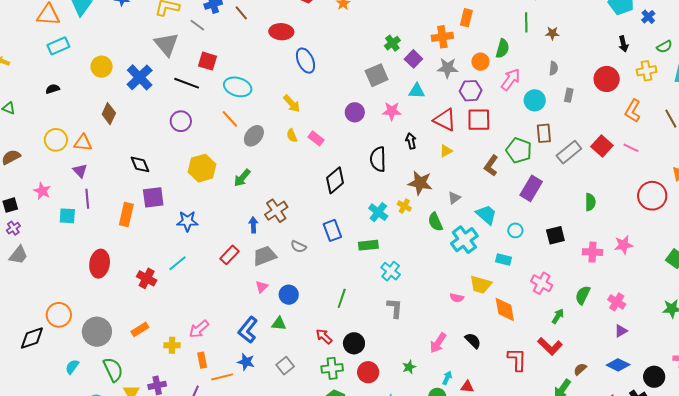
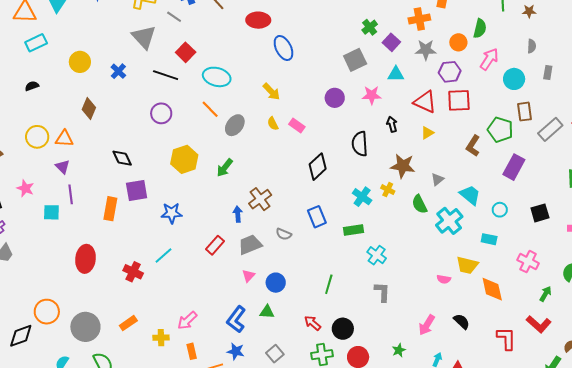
red square: (207, 61) -> (186, 52), turned 30
blue cross: (140, 77) -> (118, 71), size x0.6

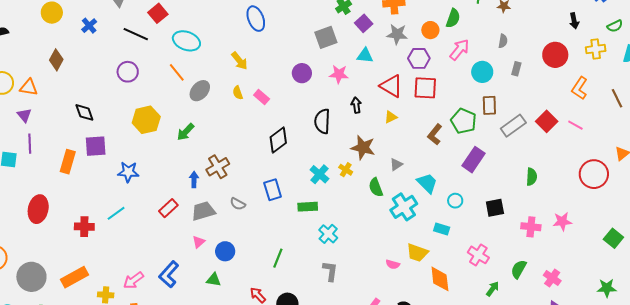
red cross: (133, 272) -> (84, 227), turned -30
blue L-shape: (236, 319) -> (169, 274), moved
orange rectangle: (128, 323) -> (75, 277), size x1.5

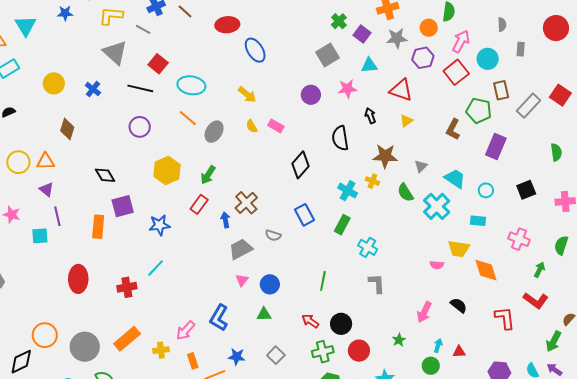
red square: (425, 88) -> (456, 72), moved, turned -30
green rectangle: (308, 207) -> (342, 225), turned -48
red rectangle: (168, 208) -> (199, 204), moved

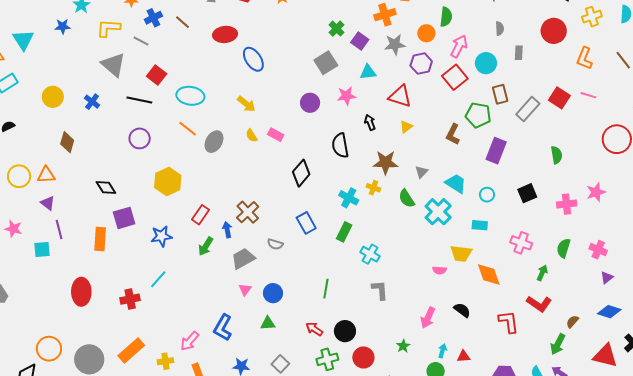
green arrow: (208, 175) -> (206, 246), moved

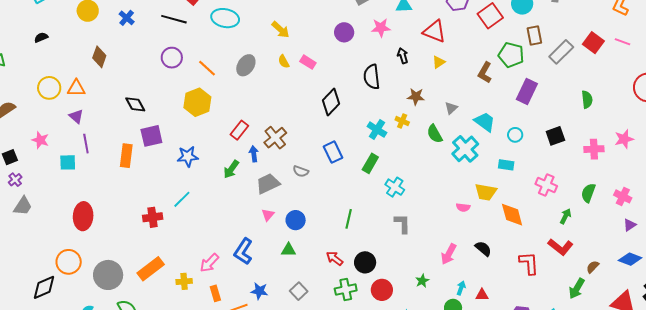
orange line: (188, 129) -> (207, 68), moved
brown star: (386, 162) -> (416, 97), size x0.7
red rectangle: (201, 215) -> (239, 130), moved
red ellipse: (81, 292) -> (83, 216), moved

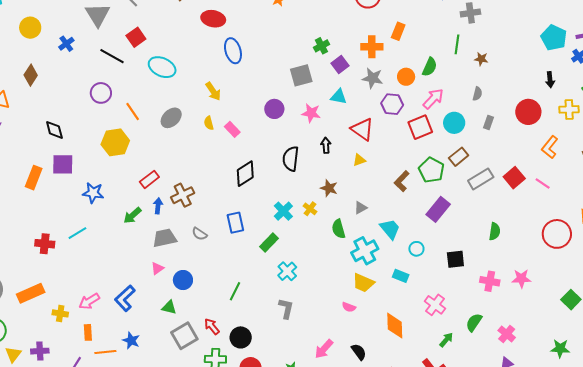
brown rectangle: (534, 35) -> (459, 157), turned 48
yellow trapezoid: (486, 192) -> (363, 283), moved
gray square: (299, 291) -> (184, 336), moved, size x1.5

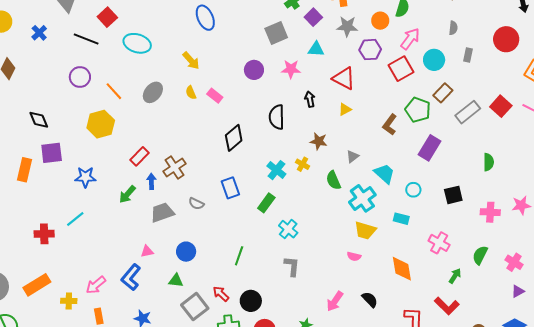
pink triangle: (157, 268) -> (147, 251), moved, turned 32

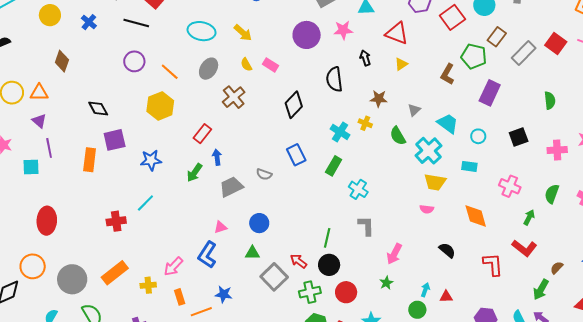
cyan ellipse: (137, 43) -> (202, 31), moved
purple circle: (254, 70) -> (307, 35), size x1.4
brown cross: (174, 167) -> (234, 97), moved
green line: (239, 256) -> (327, 238), moved
pink arrow: (335, 301) -> (394, 254), moved

